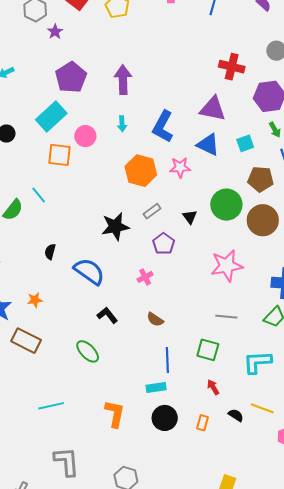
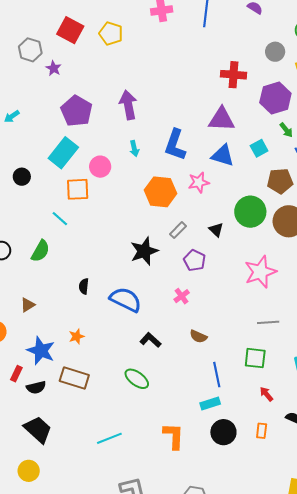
cyan line: (39, 195) -> (60, 219), moved

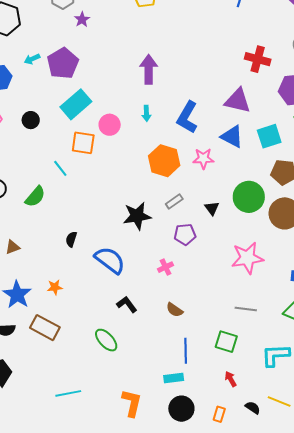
purple pentagon: (77, 111) -> (63, 63), moved
cyan square: (259, 148) -> (269, 136), size x1.4
purple pentagon: (195, 260) -> (185, 234), turned 30

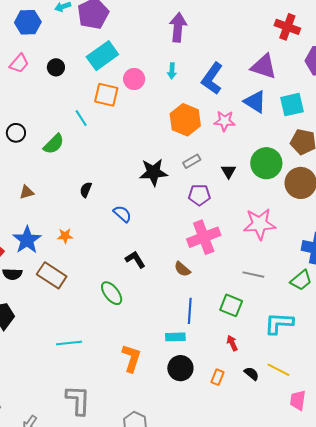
blue semicircle: (110, 260) -> (122, 214), size x0.6
pink cross: (166, 267) -> (204, 237), moved, size x2.0

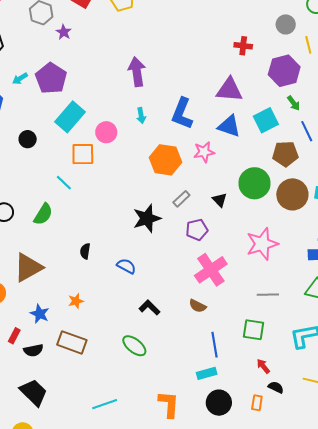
red cross: (287, 27) -> (243, 46), size x0.7
brown triangle: (27, 192) -> (28, 267), size x2.0
blue star: (27, 240) -> (40, 314), size x0.7
black semicircle: (252, 374) -> (276, 387), moved

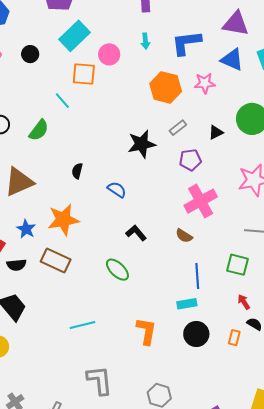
blue L-shape: (182, 114) -> (186, 43), turned 56
black triangle: (220, 200) -> (216, 132), turned 42
orange star: (76, 301) -> (63, 220), size x2.0

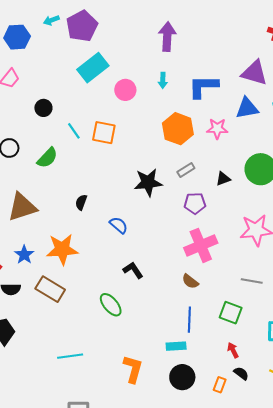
black circle: (30, 54) -> (43, 108), moved
blue triangle: (232, 60) -> (247, 108), turned -40
orange square: (84, 74) -> (104, 133), moved
brown semicircle: (184, 236) -> (190, 281), moved

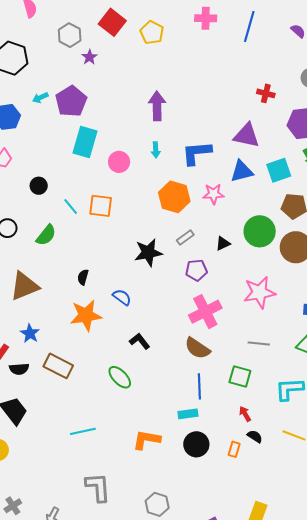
cyan rectangle: (93, 68) -> (85, 142), turned -32
orange star: (62, 249) -> (86, 315), moved
brown semicircle: (190, 281) -> (197, 348), size x1.5
orange L-shape: (133, 369) -> (147, 440), turned -92

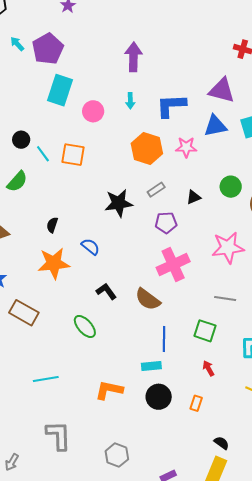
cyan arrow: (40, 98) -> (17, 44), turned 70
black circle: (39, 186) -> (21, 140), moved
green circle: (260, 231) -> (231, 187), size x0.7
brown semicircle: (197, 348) -> (148, 299), moved
black semicircle: (255, 436) -> (222, 443), moved

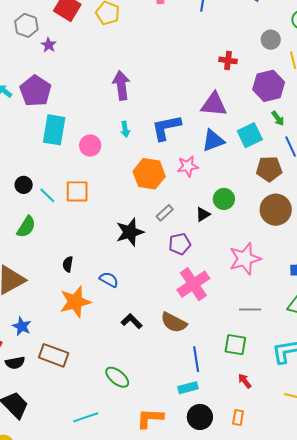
green circle: (231, 187) -> (224, 199), moved
green ellipse: (85, 326) -> (117, 377), moved

